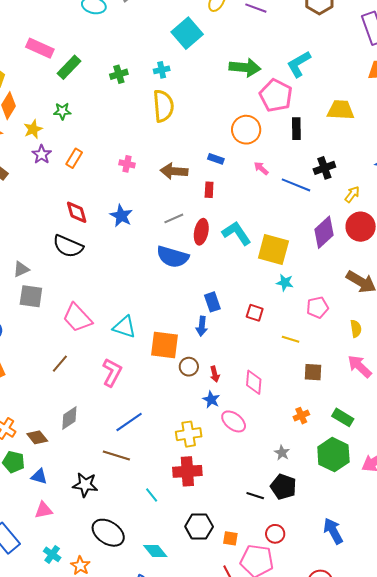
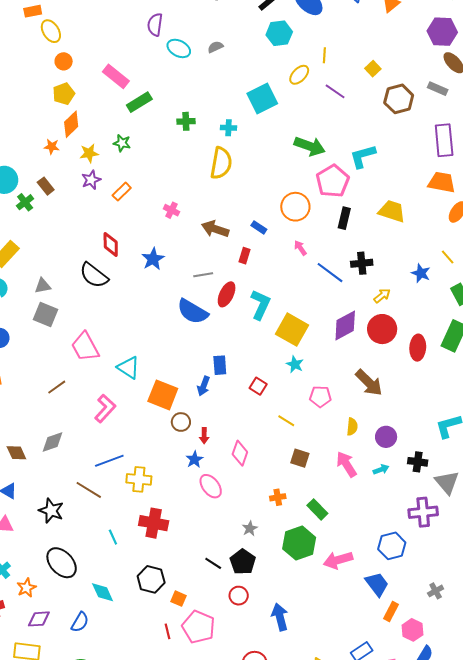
cyan L-shape: (237, 233) -> (260, 305), turned 44
yellow cross: (189, 434) -> (139, 479), moved
red circle: (275, 534) -> (239, 596), moved

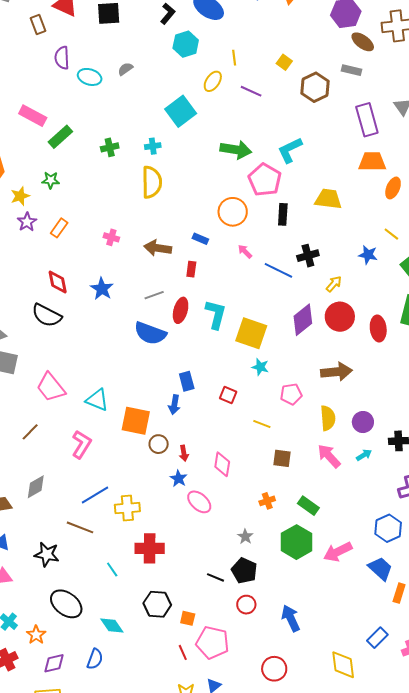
brown arrow: (369, 383) -> (336, 372), turned -40
yellow semicircle: (352, 427) -> (328, 418), size x1.4

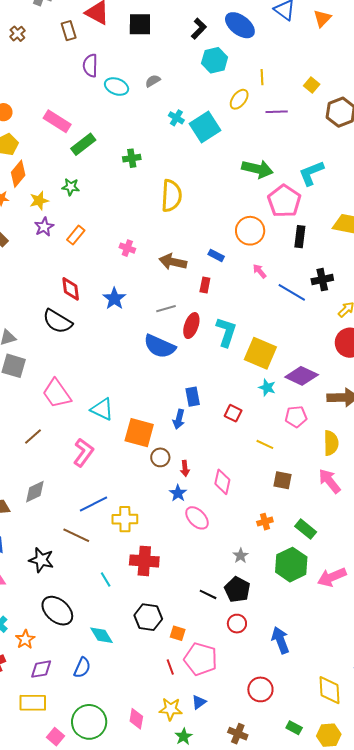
purple line: (251, 91) -> (277, 112), turned -30
cyan cross: (153, 146) -> (176, 118), moved, turned 35
purple diamond: (303, 320) -> (302, 376), moved, turned 60

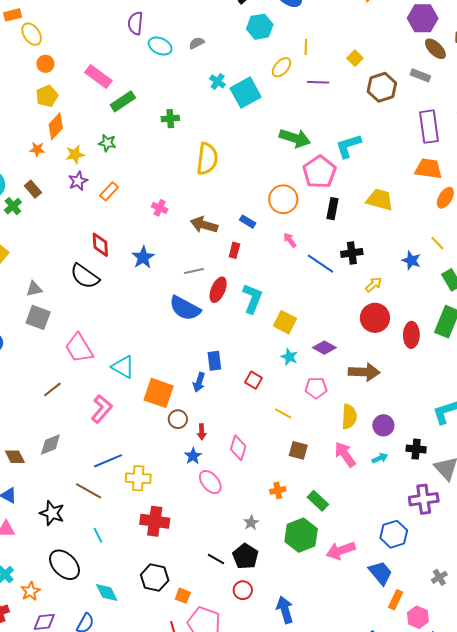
yellow square: (260, 353) -> (285, 322), size x0.7
purple diamond: (302, 376) -> (324, 348), size x0.7
cyan line: (106, 579) -> (98, 535), moved

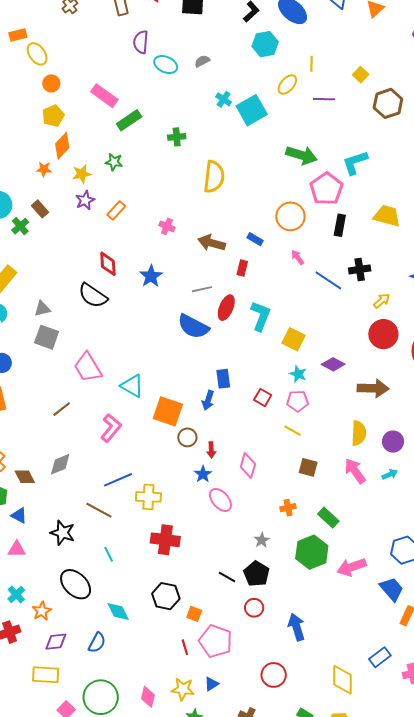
pink pentagon: (316, 388) -> (297, 401), moved

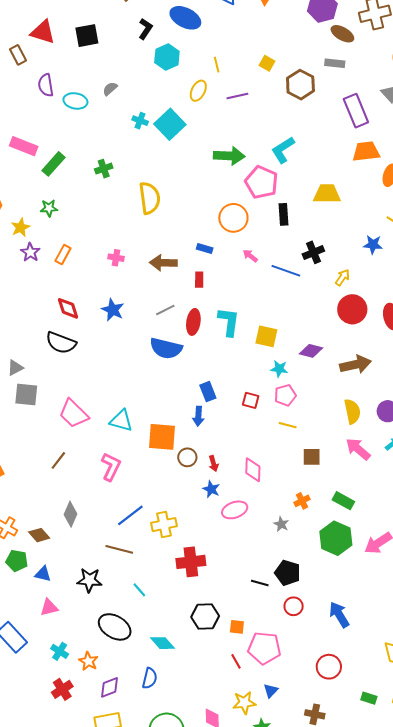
gray diamond: (60, 464) -> (70, 514), turned -30
pink ellipse: (220, 500) -> (235, 510), turned -55
gray star: (262, 540) -> (281, 524), moved

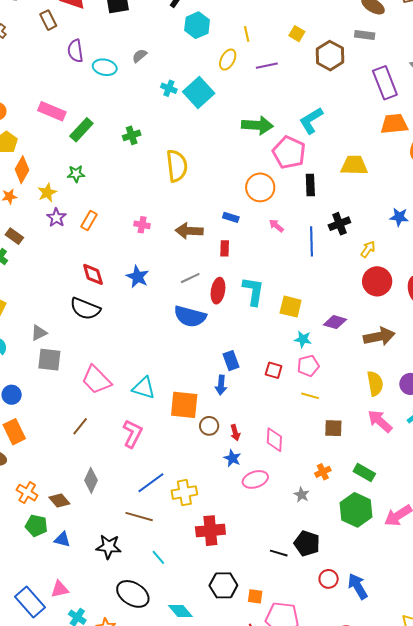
blue line: (286, 271) -> (311, 241), turned 68
red circle: (294, 606) -> (329, 579), moved
pink triangle: (49, 607) -> (60, 589), moved

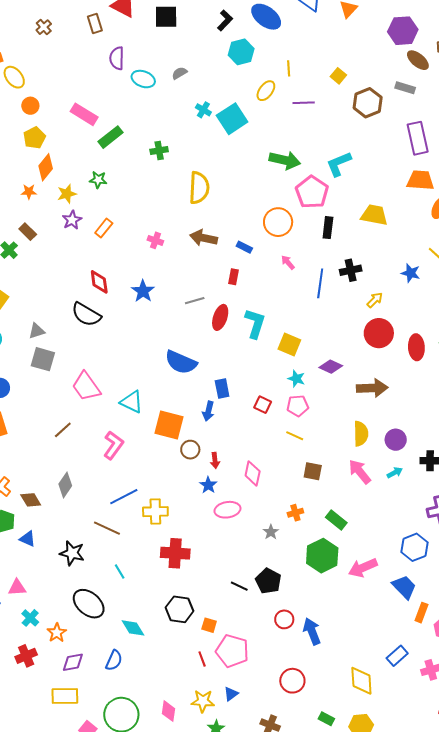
brown arrow: (189, 231) -> (204, 238), moved
blue semicircle: (190, 316) -> (181, 362), moved

